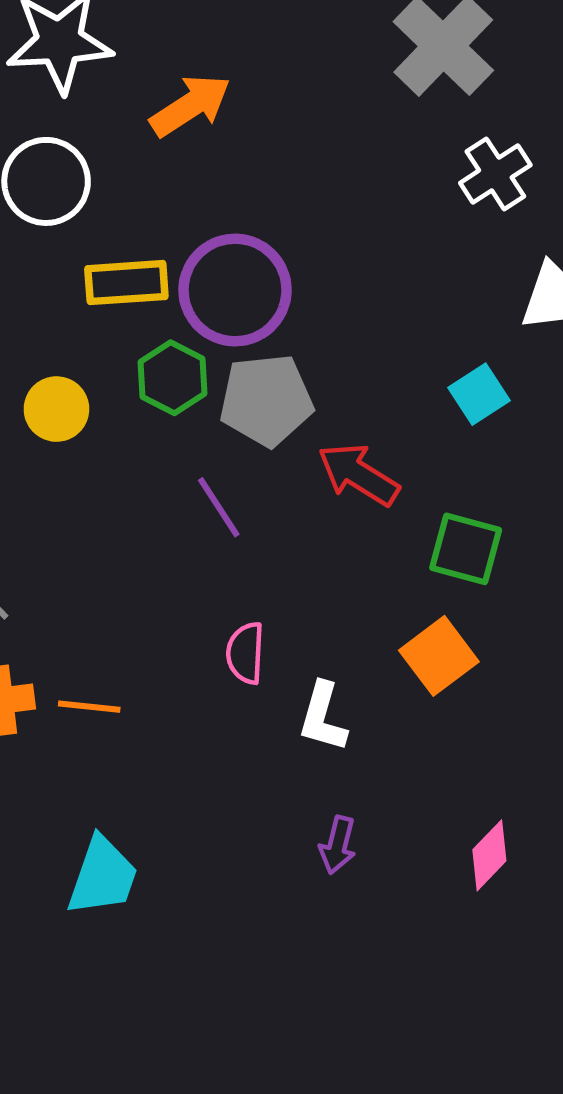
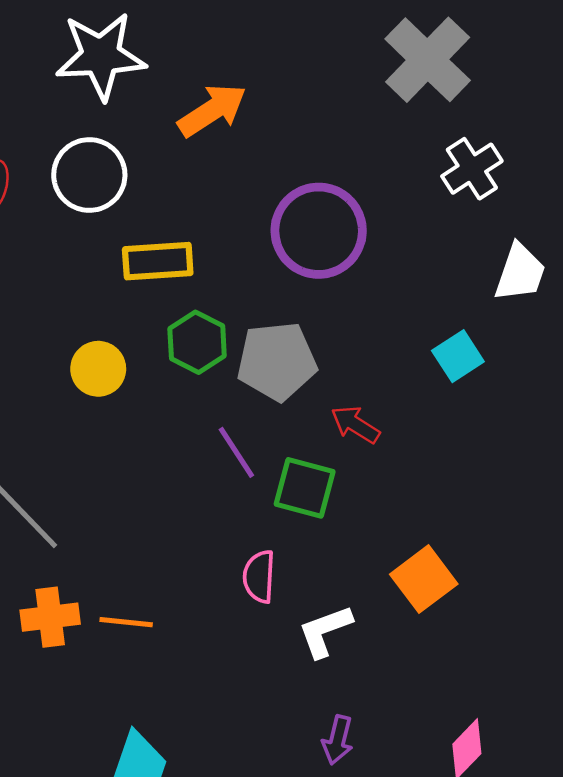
purple circle: (235, 290) -> (319, 231), moved
red arrow: (358, 474) -> (355, 425), size x0.7
green square: (466, 549) -> (305, 488), moved
white L-shape: (323, 717) -> (325, 631), turned 54

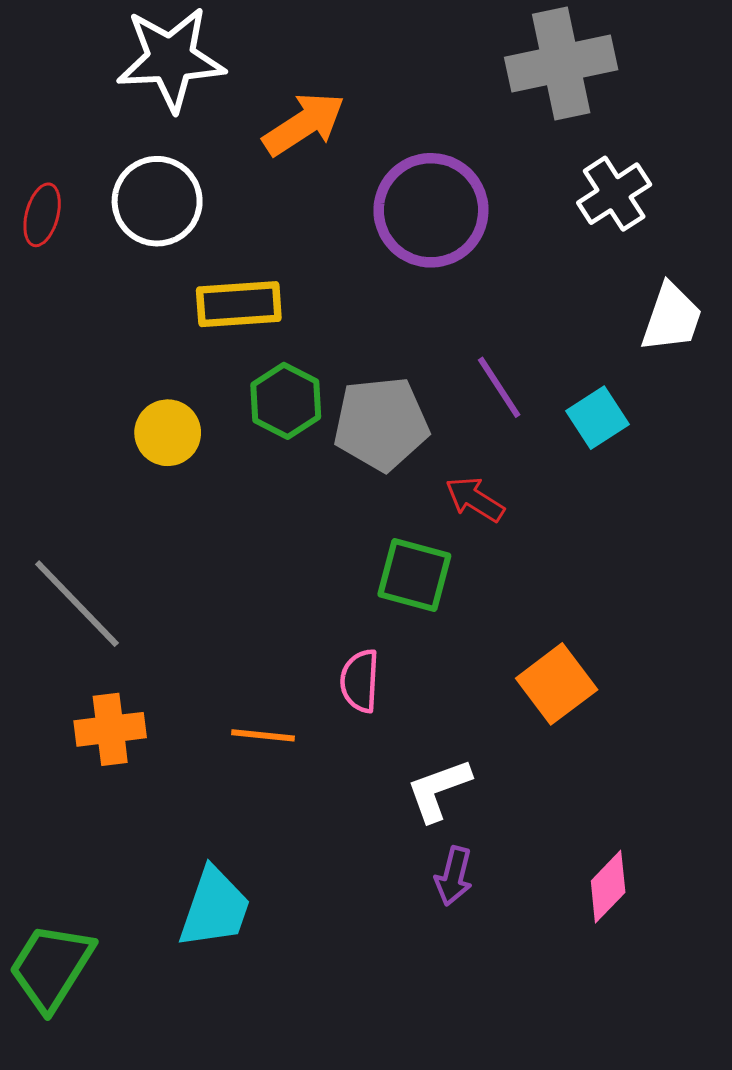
gray cross: (428, 60) -> (561, 64), turned 34
purple circle: (319, 231) -> (431, 210), moved
purple line: (236, 452) -> (499, 387), moved
orange line: (126, 622) -> (263, 735), moved
white L-shape: (325, 631) -> (439, 790), moved

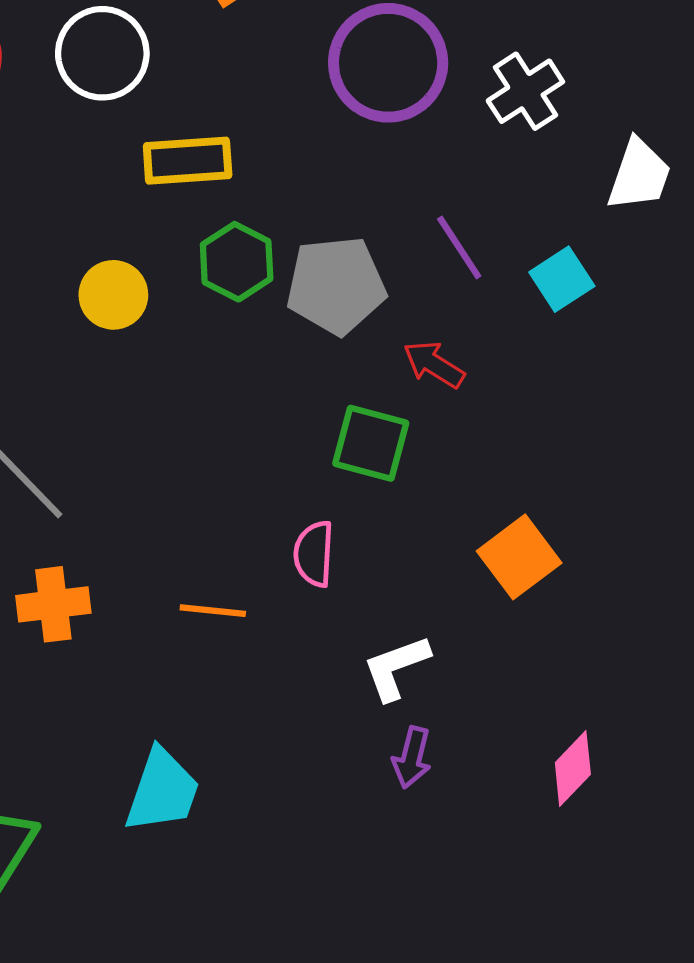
white cross: (614, 194) -> (525, 91), moved

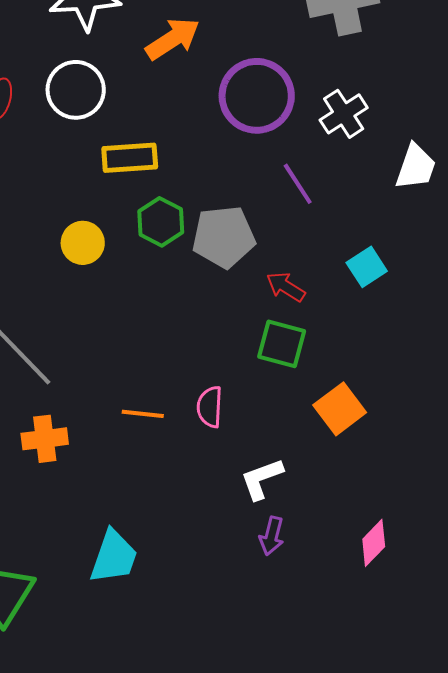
purple line: (459, 247) -> (298, 184), moved
cyan square: (562, 279) -> (367, 267), moved
green square: (371, 443) -> (282, 344), moved
orange line: (213, 611) -> (143, 414), moved

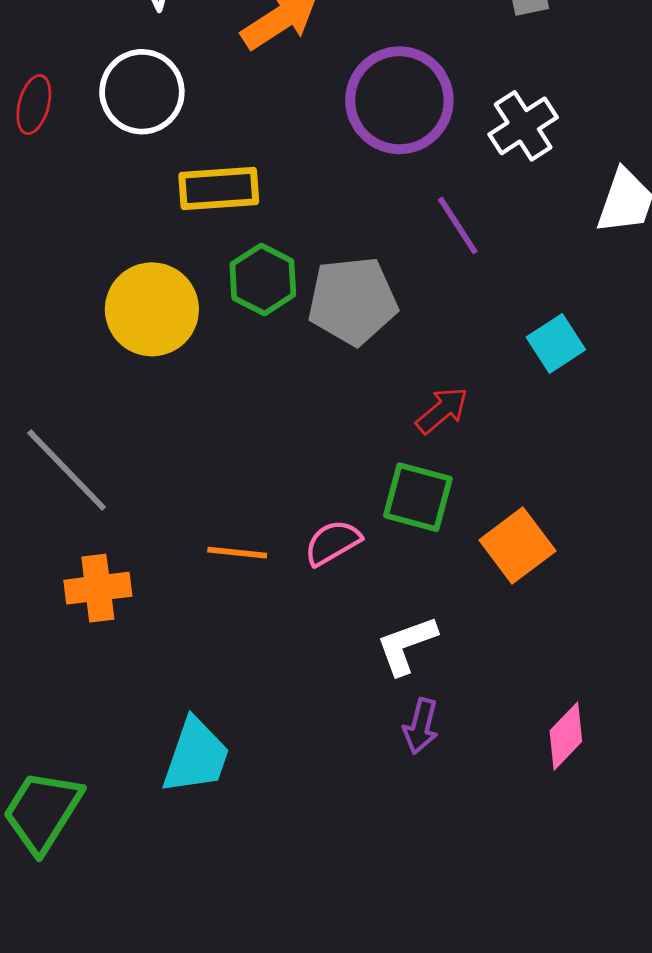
yellow circle: (83, 243) -> (152, 309), size x1.5
red arrow: (286, 287) -> (442, 410), moved, turned 108
green square: (282, 344) -> (418, 497), moved
pink semicircle: (210, 407) -> (333, 543), turned 57

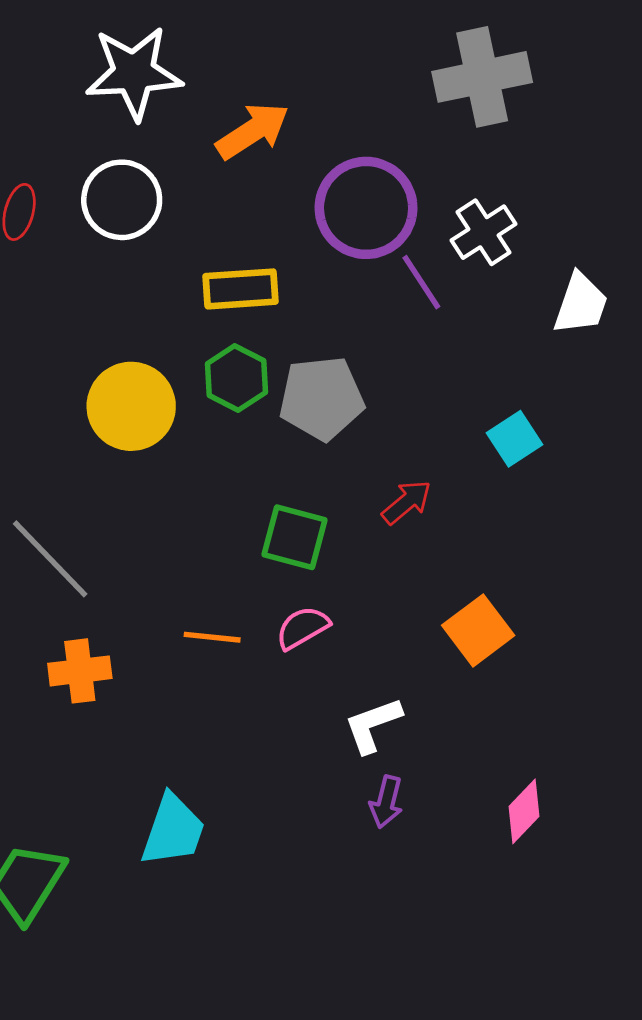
yellow rectangle: (219, 188) -> (240, 289), moved
purple line: (458, 225) -> (421, 282), moved
green square: (418, 497) -> (294, 537), moved

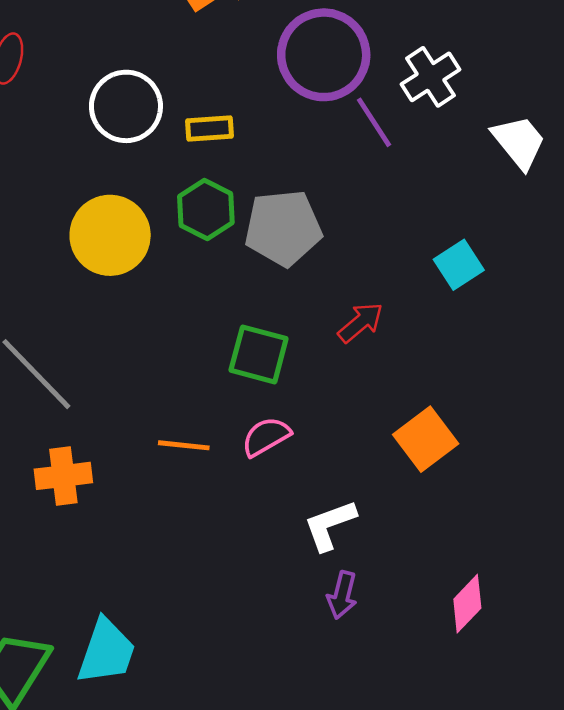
white circle: (122, 200) -> (126, 106), moved
yellow rectangle: (240, 289) -> (209, 128), size x0.7
white trapezoid: (581, 304) -> (519, 142), turned -58
cyan trapezoid: (173, 830) -> (106, 652), moved

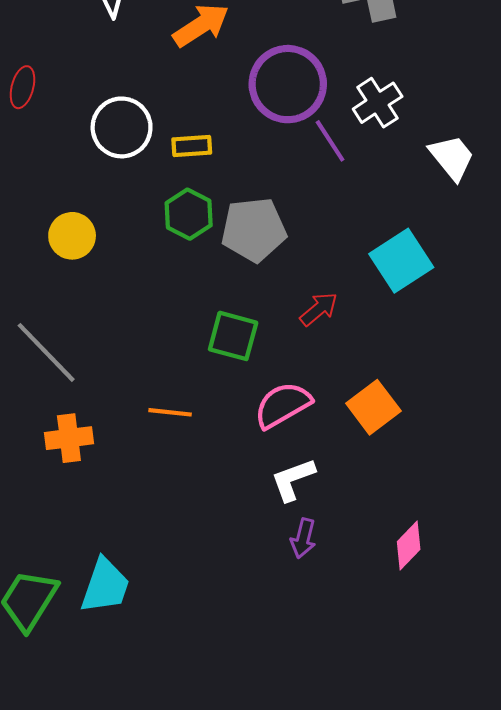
yellow circle: (110, 235) -> (72, 236), moved, size x0.7
cyan square: (459, 265) -> (401, 261), size x1.5
pink semicircle: (266, 437) -> (283, 405), moved, size x1.4

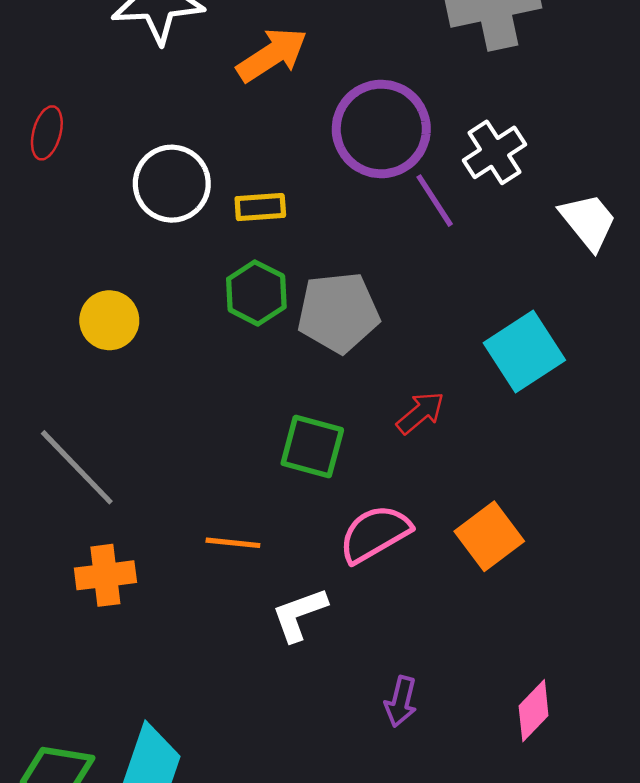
white L-shape: (293, 479) -> (299, 614), moved

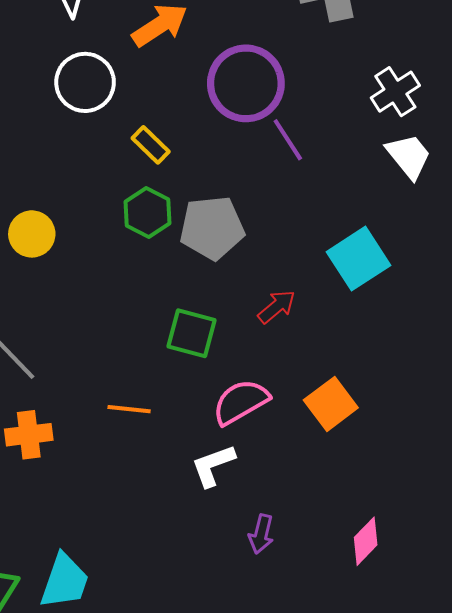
white cross: (494, 152) -> (395, 92), moved
white circle: (172, 184) -> (85, 82), moved
yellow rectangle: (260, 207) -> (151, 145), turned 48
white L-shape: (299, 614) -> (213, 465), moved

